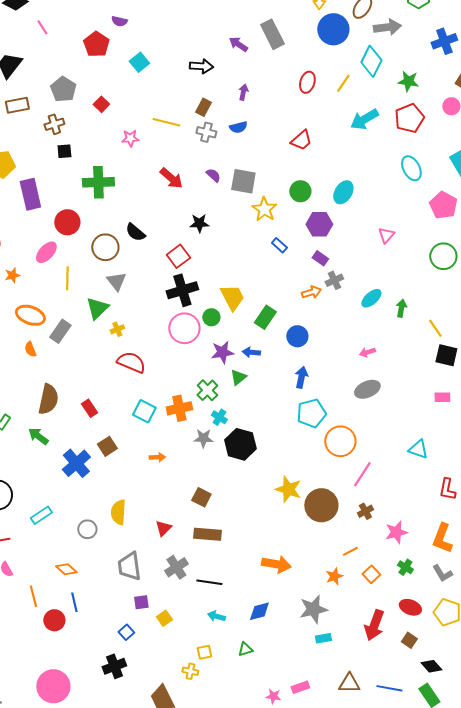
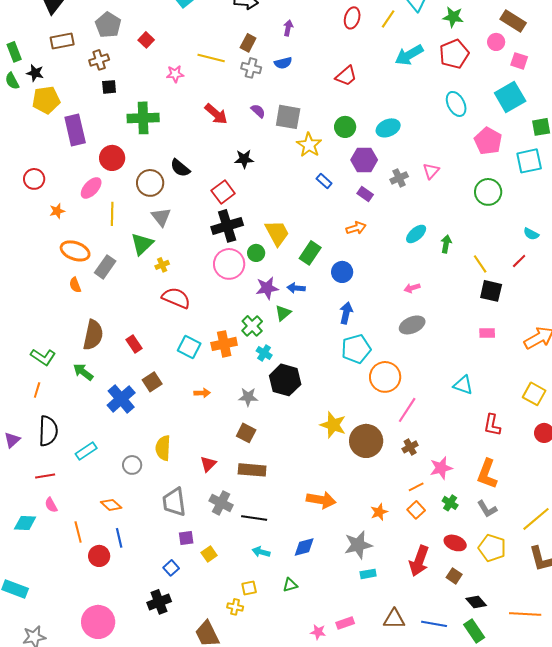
cyan ellipse: (343, 192) -> (388, 128), turned 35
gray cross: (334, 280) -> (399, 178), moved
gray star: (203, 438) -> (248, 397), moved
orange line: (350, 551) -> (416, 487), moved
gray cross: (176, 567) -> (221, 503), turned -30

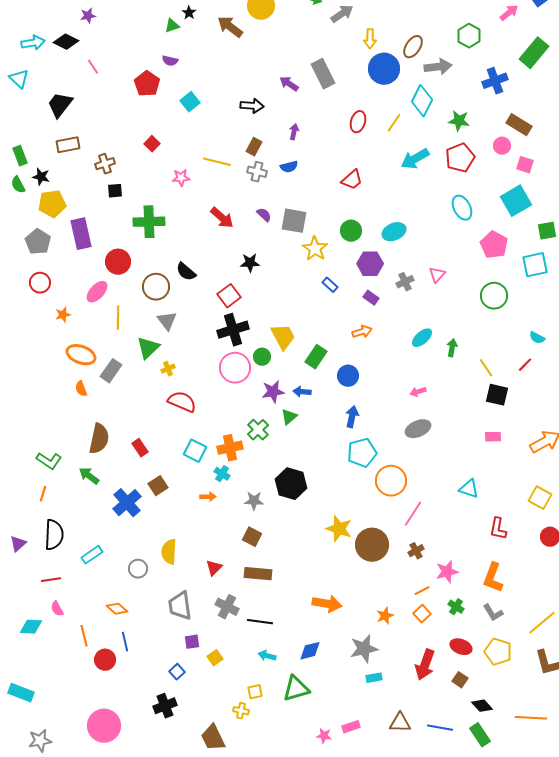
gray pentagon: (108, 25) -> (38, 242), moved
cyan cross: (264, 353) -> (222, 474), moved
green triangle: (290, 585) -> (296, 689), size x1.8

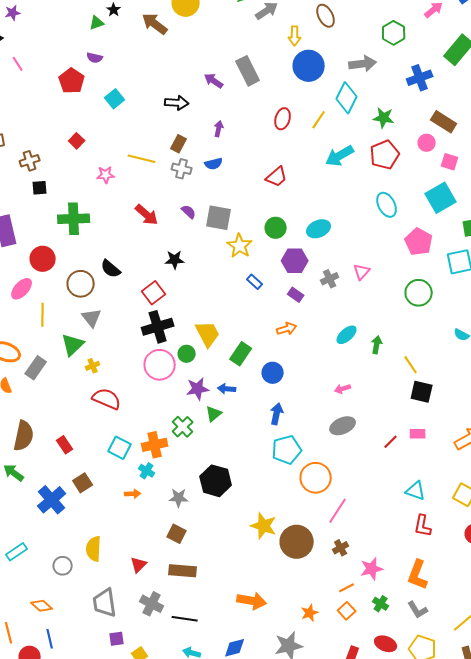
brown ellipse: (413, 47) -> (326, 16), moved, turned -60
red line: (525, 365) -> (391, 442), moved
cyan triangle: (469, 489) -> (416, 491), moved

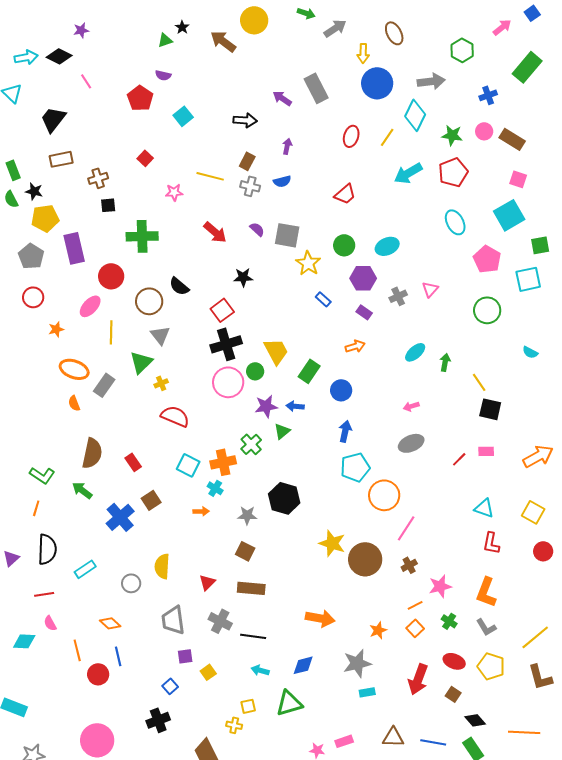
blue cross: (420, 78) -> (488, 95), size x0.7
pink circle: (427, 143) -> (484, 131), moved

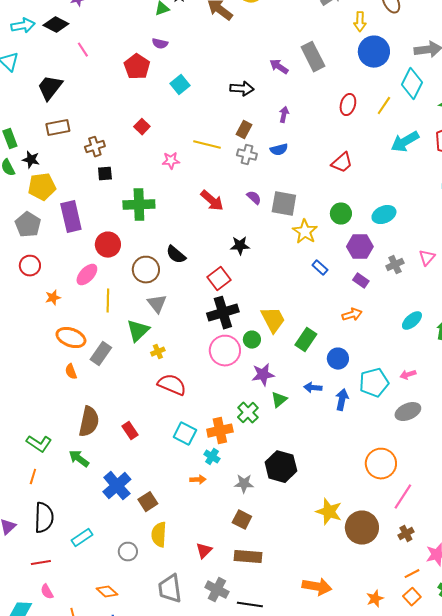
blue arrow: (295, 406) -> (313, 388), moved
cyan pentagon: (355, 467) -> (374, 383), moved
brown square: (151, 500) -> (148, 502), moved

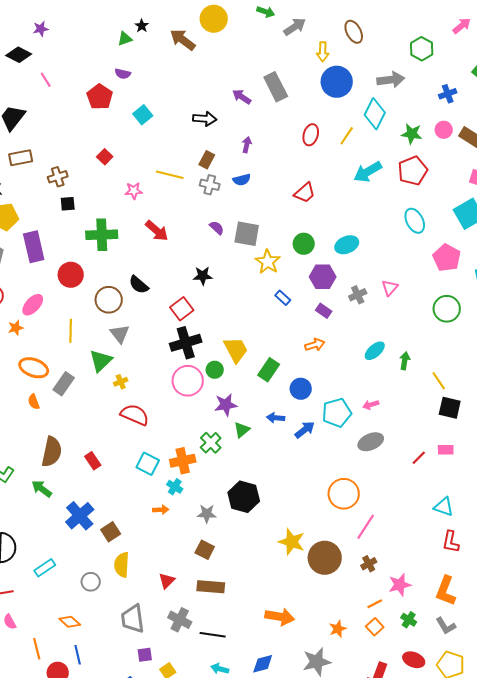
red arrow: (212, 201) -> (157, 231), moved
pink ellipse: (87, 275) -> (33, 305), moved
blue arrow: (342, 400) -> (305, 430), turned 40

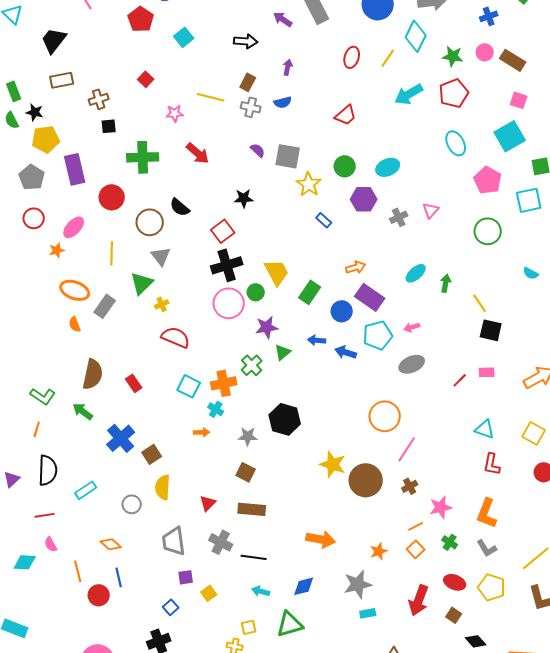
purple rectangle: (324, 311) -> (370, 297), moved, size x1.8
blue arrow: (305, 430) -> (346, 352), turned -125

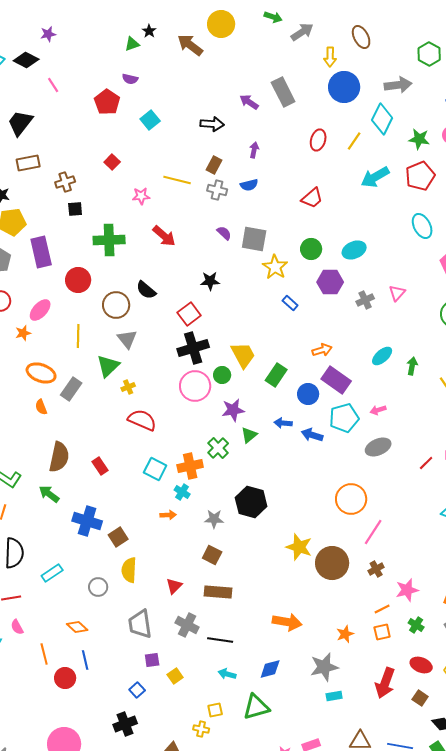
blue cross: (121, 438) -> (87, 521), turned -32
orange square: (416, 549) -> (382, 632), turned 30

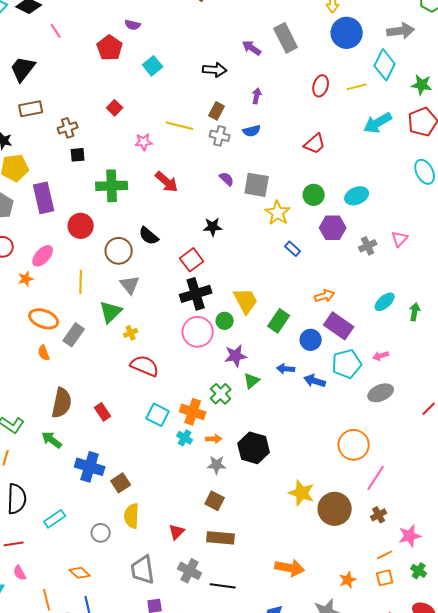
yellow line: (354, 141) -> (357, 87), turned 42
orange cross: (190, 466) -> (193, 412), turned 30
orange arrow: (168, 515) -> (214, 439), moved

